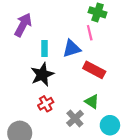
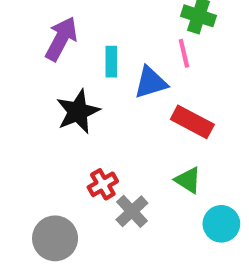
cyan rectangle: (45, 49) -> (111, 62), moved
black star: (42, 74) -> (78, 112), moved
gray cross: (75, 118) -> (132, 211), moved

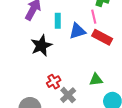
red rectangle: (192, 122) -> (102, 37), moved
green triangle: (188, 180) -> (96, 80), turned -40

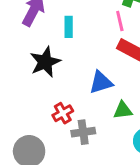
blue triangle: (77, 31) -> (101, 82), moved
gray cross: (68, 95) -> (83, 132), turned 35

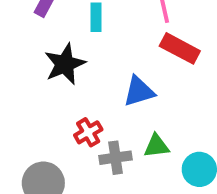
green triangle: (123, 110) -> (156, 146), moved

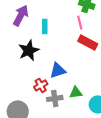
blue triangle: (139, 91) -> (58, 70), moved

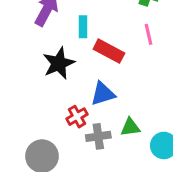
pink line: (80, 22) -> (149, 34), moved
red rectangle: (88, 42) -> (109, 51), moved

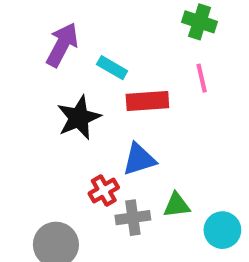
cyan rectangle: (83, 27) -> (112, 68), turned -60
red rectangle: (109, 51) -> (147, 101), turned -32

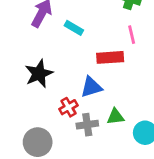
red rectangle: (147, 101) -> (110, 57), moved
black star: (79, 118) -> (39, 74), moved

